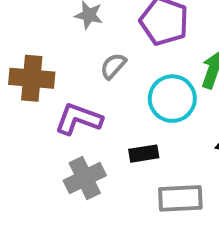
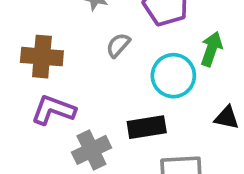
purple L-shape: (79, 119) -> (53, 110), moved
black rectangle: (144, 154) -> (147, 127), size x1.4

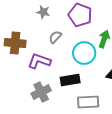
purple L-shape: (53, 110) -> (39, 61), moved

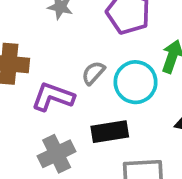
gray semicircle: (55, 37) -> (93, 73), moved

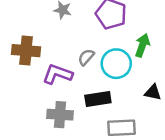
gray cross: (57, 154) -> (60, 115), turned 30

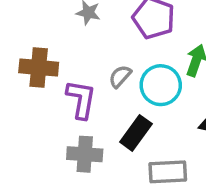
purple L-shape: (57, 74) -> (81, 99), turned 80
black rectangle: (98, 99) -> (136, 133), turned -45

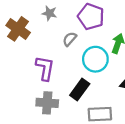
brown cross: (39, 67) -> (18, 29), moved, turned 30
gray semicircle: (120, 76) -> (70, 39), moved

